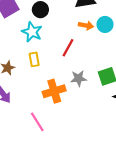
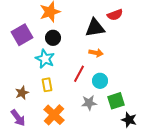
cyan circle: (105, 24) -> (100, 81), moved
orange cross: (54, 91) -> (54, 115), moved, turned -30

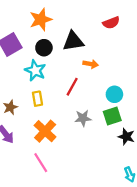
black triangle: (95, 28) -> (73, 41), moved
cyan circle: (100, 81) -> (114, 94), moved

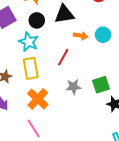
cyan circle: (114, 94) -> (103, 35), moved
yellow rectangle: (37, 99) -> (31, 68), size x1.5

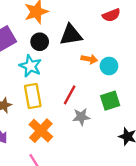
cyan circle: (103, 35) -> (109, 66), moved
red line: (63, 57) -> (70, 95), moved
green square: (101, 85) -> (110, 101), moved

